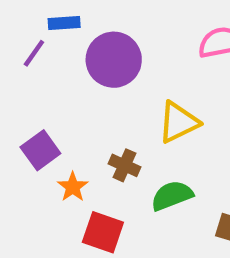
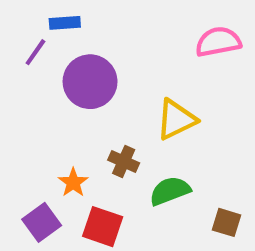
purple circle: (114, 60) -> (90, 82), moved
purple square: (40, 150) -> (42, 222), moved

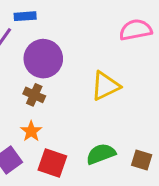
brown cross: (124, 161) -> (34, 95), moved
green semicircle: (170, 191) -> (101, 154), moved

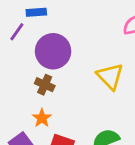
yellow triangle: (105, 86) -> (110, 76), turned -48

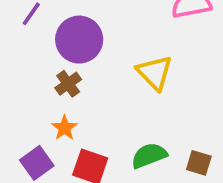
brown cross: (45, 85) -> (68, 84), turned 30

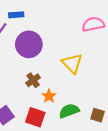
brown cross: (68, 84) -> (33, 80), moved
orange star: (64, 128) -> (49, 96), moved

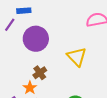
orange star: (49, 96) -> (30, 88), moved

